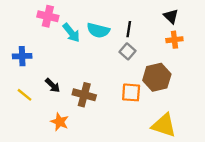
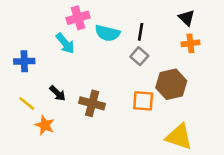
pink cross: (48, 16) -> (78, 18), moved, turned -30
cyan arrow: (71, 33) -> (65, 43), moved
orange star: (60, 122) -> (45, 125), moved

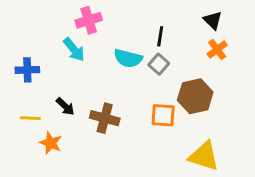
cyan semicircle: (107, 33) -> (128, 58), moved
orange cross: (190, 43) -> (217, 50), turned -30
yellow line: (27, 103) -> (30, 118), turned -36

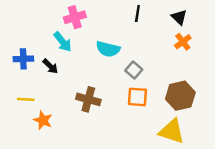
black line: (160, 36) -> (137, 14), moved
gray square: (159, 64) -> (134, 70), moved
brown hexagon: (195, 96) -> (180, 96), moved
black arrow: (65, 106) -> (50, 66), moved

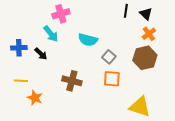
black line: (137, 14) -> (126, 11), moved
brown hexagon: (180, 96) -> (145, 58), moved

